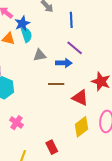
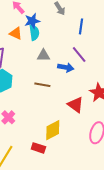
brown line: (56, 84) -> (42, 85), moved
yellow diamond: (82, 127) -> (53, 130), moved
red rectangle: (52, 147) -> (38, 148), turned -56

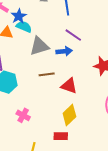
cyan semicircle: (34, 32) -> (24, 27), turned -42
gray triangle: (43, 55) -> (39, 46), size x1.5
red triangle: (75, 105) -> (69, 86), moved

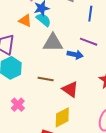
purple line: (73, 35) -> (89, 42), turned -30
brown line: (47, 74) -> (46, 79), moved

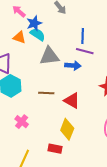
blue line: (90, 14) -> (83, 36), moved
yellow diamond: (62, 117) -> (67, 129), turned -35

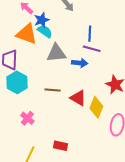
orange triangle: (19, 37) -> (27, 34), size x1.6
yellow diamond: (67, 129) -> (96, 107), moved

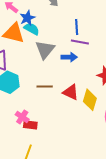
gray triangle: (56, 53) -> (45, 50), turned -40
red rectangle: (60, 146) -> (30, 125), moved

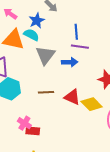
blue star: (27, 18) -> (37, 21), moved
yellow diamond: (90, 100) -> (92, 104), turned -60

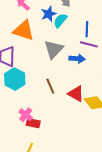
cyan semicircle: (31, 35) -> (60, 21), moved, turned -84
brown line: (46, 92) -> (50, 86), turned 63

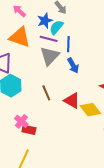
blue line: (87, 29) -> (68, 44), moved
purple line: (89, 44) -> (49, 39), moved
blue arrow: (77, 59) -> (73, 65), turned 56

